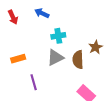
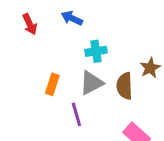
orange rectangle: (18, 59) -> (52, 84), moved, turned -56
purple line: (34, 82) -> (76, 114), moved

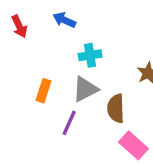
brown semicircle: (125, 86) -> (116, 108), moved
purple line: (76, 114) -> (69, 123), turned 40

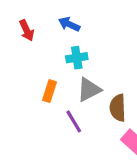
cyan cross: (90, 55) -> (77, 58), moved
purple line: (69, 123) -> (74, 121), turned -55

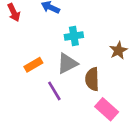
cyan cross: (77, 58) -> (74, 36), moved
orange rectangle: (49, 91) -> (33, 65), turned 42

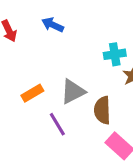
cyan cross: (74, 36) -> (115, 54), moved

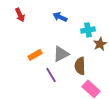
blue arrow: (53, 25) -> (60, 17), moved

